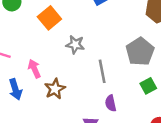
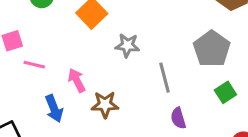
brown star: (55, 89) -> (105, 104), turned 30

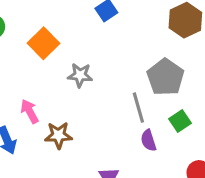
gray line: (164, 78) -> (138, 108), moved
purple semicircle: (178, 118) -> (148, 140), moved

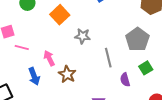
gray line: (138, 108) -> (108, 58), moved
brown star: (59, 135) -> (67, 74), turned 30

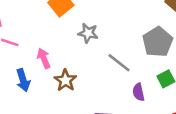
gray line: (108, 58) -> (119, 63), turned -42

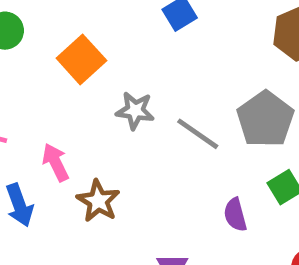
gray line: (119, 63) -> (198, 134), moved

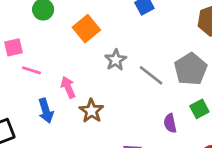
gray star: (135, 111) -> (116, 60), turned 30

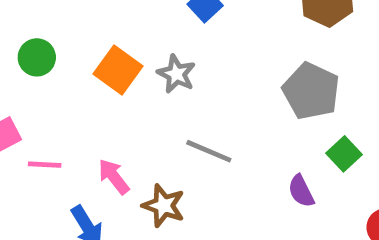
gray star: (116, 60) -> (176, 74), moved
gray line: (151, 75) -> (209, 151), moved

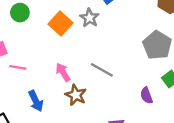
gray star: (176, 74) -> (89, 18), moved
pink arrow: (114, 177) -> (63, 72), moved

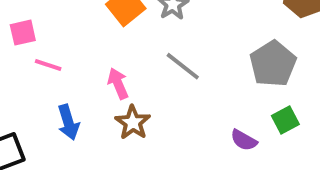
gray line: (102, 70) -> (183, 66), moved
purple semicircle: (146, 95) -> (244, 140), turned -49

